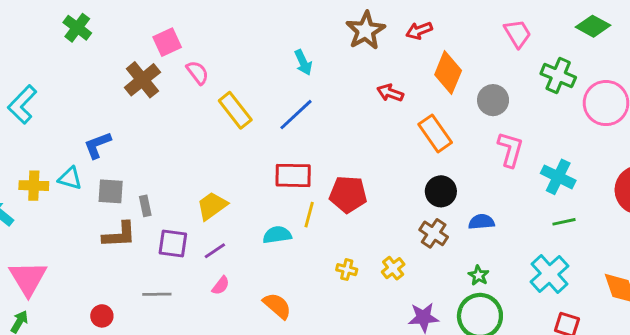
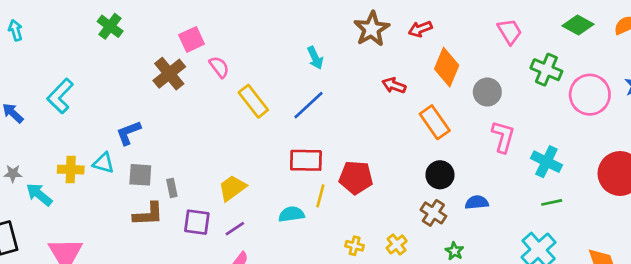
green star: (479, 275) -> (454, 251), moved

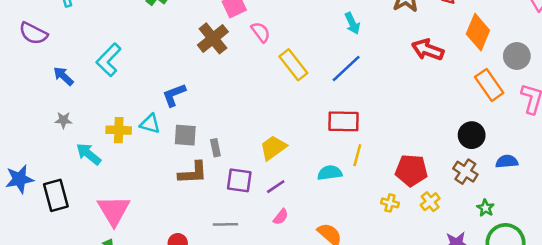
red arrow: (394, 85) -> (428, 50), size x1.4
orange rectangle: (435, 122) -> (489, 85), moved
gray star: (13, 173) -> (63, 120), moved
red pentagon: (356, 177) -> (411, 170), moved

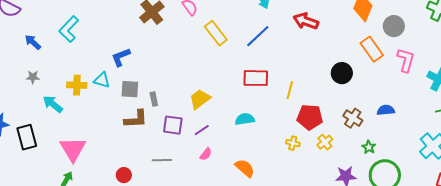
red arrow: (428, 50) -> (306, 21), moved
black circle: (472, 135) -> (342, 73), moved
yellow line: (357, 155) -> (290, 90), moved

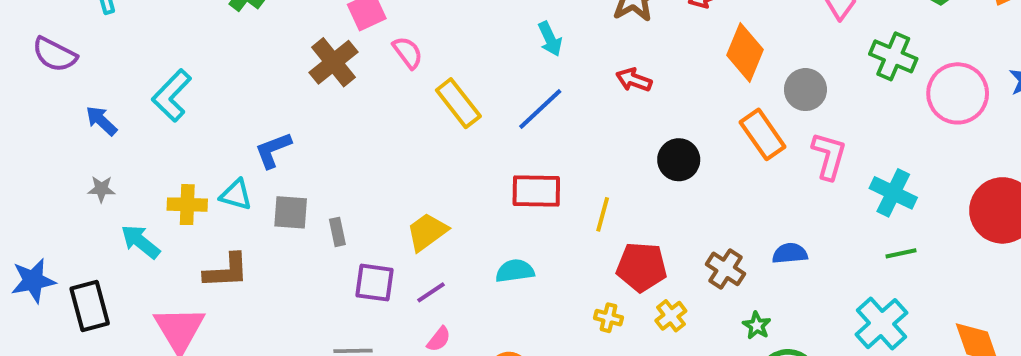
red arrow: (306, 21) -> (634, 80), size x0.7
black circle: (342, 73) -> (679, 160), moved
brown L-shape: (136, 119) -> (226, 271), moved

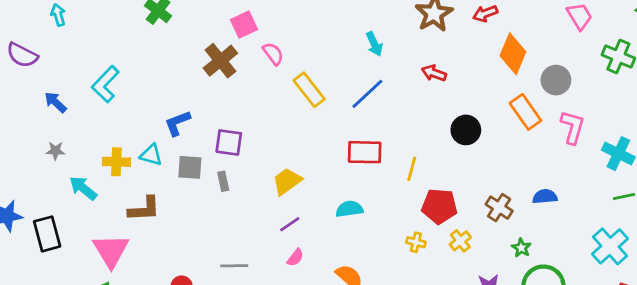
purple square: (374, 283) -> (229, 142), moved

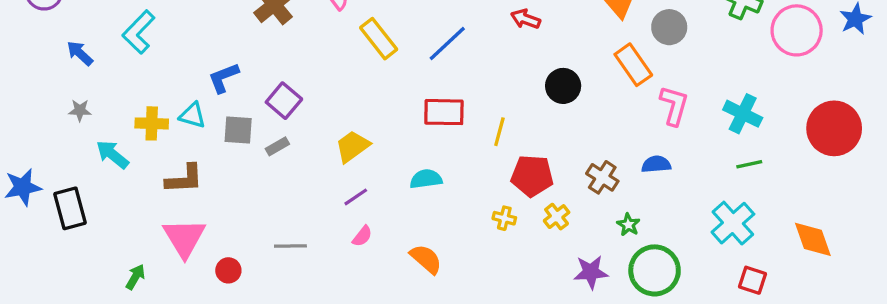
pink L-shape: (573, 127) -> (674, 106), moved
purple square: (229, 142) -> (284, 101), turned 32
gray rectangle: (223, 181) -> (277, 146), turned 72
pink triangle: (111, 251) -> (184, 238), moved

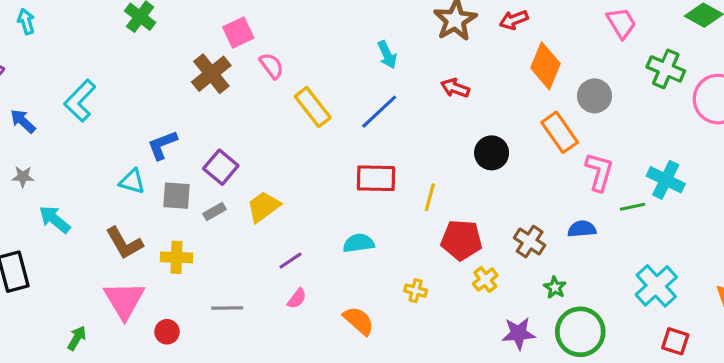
yellow cross: (152, 123) -> (177, 257), moved
yellow trapezoid: (352, 146) -> (264, 207), moved
green line: (749, 164) -> (632, 207), moved
brown L-shape: (184, 179) -> (124, 243), turned 63
yellow cross: (504, 218) -> (416, 291), moved

